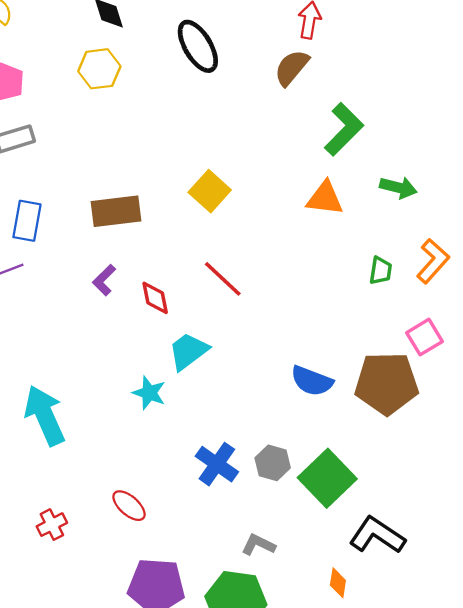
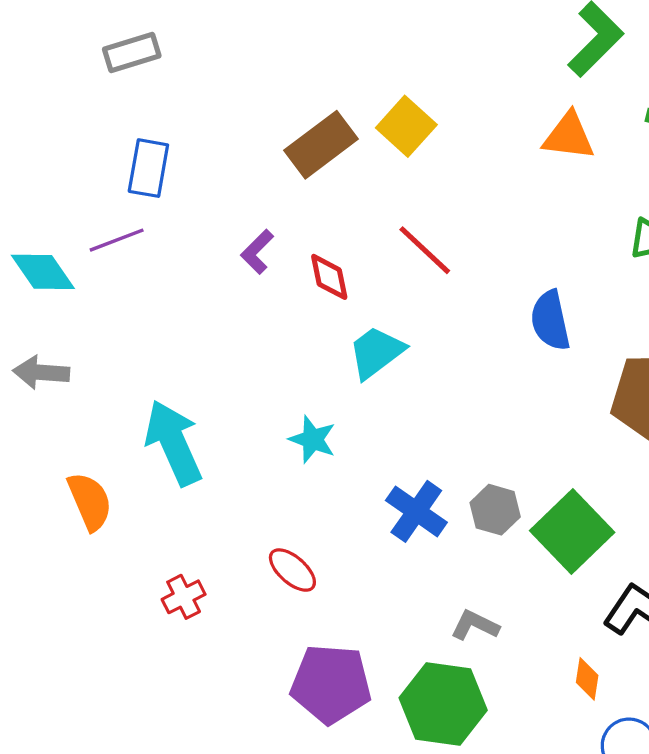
brown rectangle: (116, 211) -> (321, 145), moved, turned -30
blue semicircle: (312, 381) -> (550, 320), moved, turned 57
cyan star: (149, 393) -> (313, 439), moved

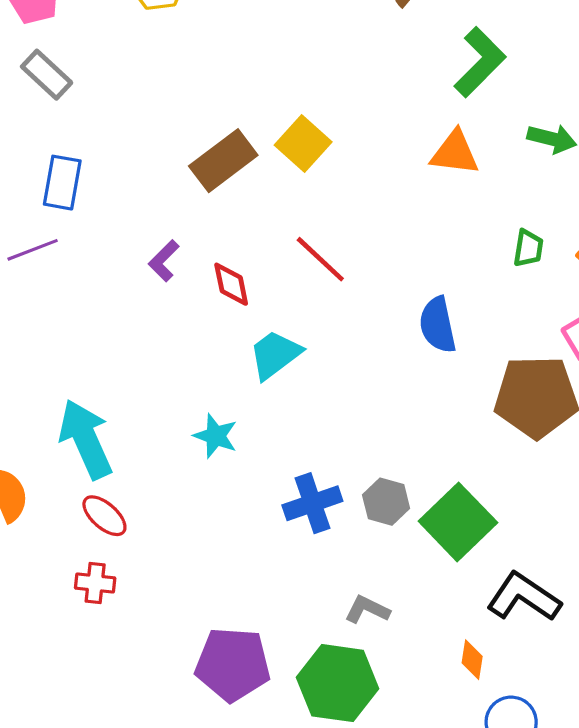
gray rectangle: (132, 53) -> (47, 75), turned 60
blue cross: (416, 511) -> (312, 503), turned 36
red ellipse: (292, 570) -> (104, 516), moved
red cross: (184, 597) -> (95, 583), turned 33

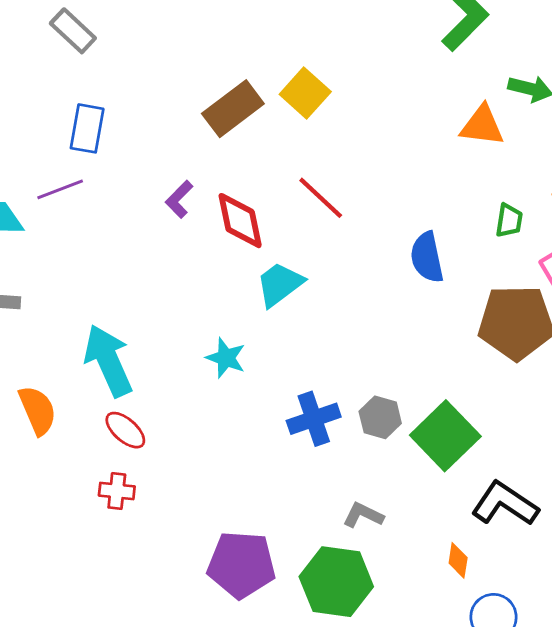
orange triangle: (455, 153) -> (482, 126), moved
green trapezoid: (528, 248) -> (509, 221), moved
red diamond: (231, 284) -> (240, 221), size x1.4

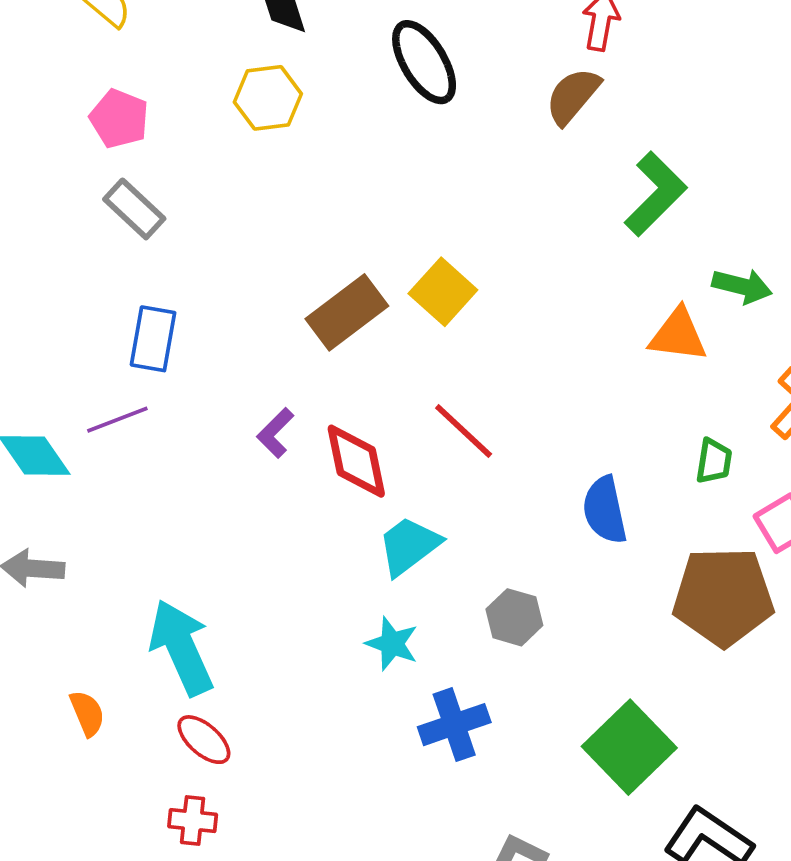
cyan star: (226, 358) -> (392, 644), moved
orange semicircle: (38, 410) -> (87, 713), size x0.7
gray hexagon: (380, 417) -> (514, 617), moved

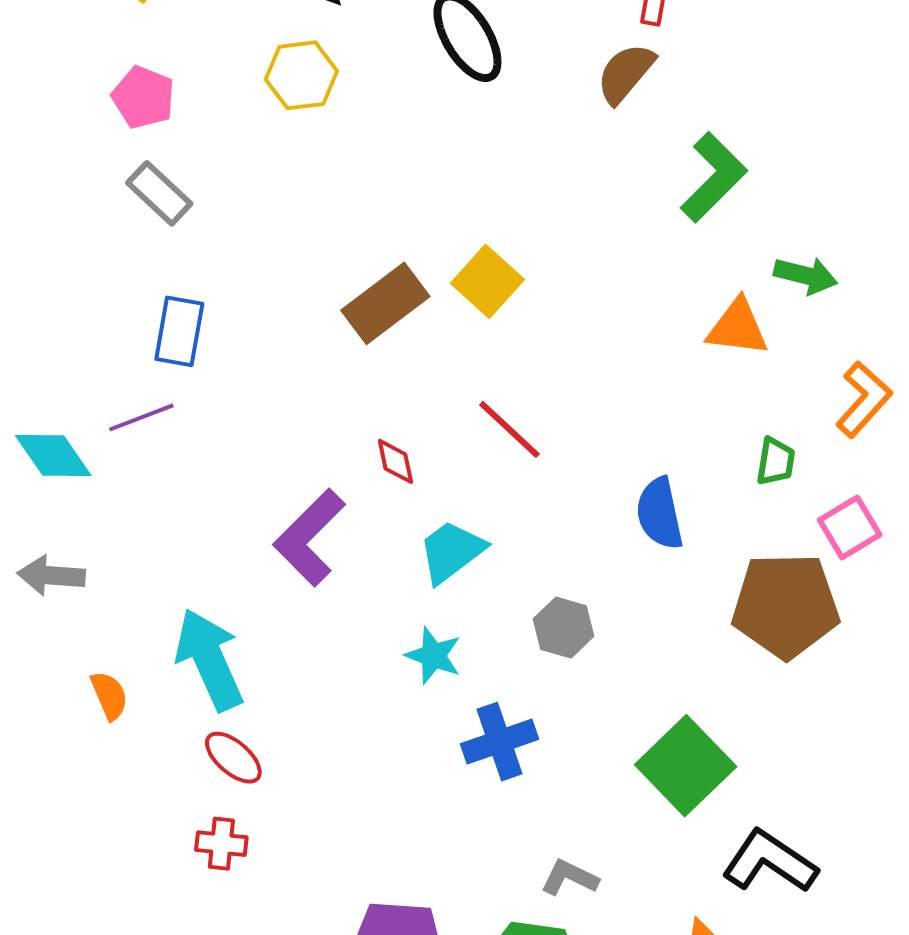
purple L-shape: (275, 433) -> (309, 537), moved, size x1.8
red diamond: (356, 461) -> (395, 461), size x0.6
orange semicircle: (87, 713) -> (109, 696), moved

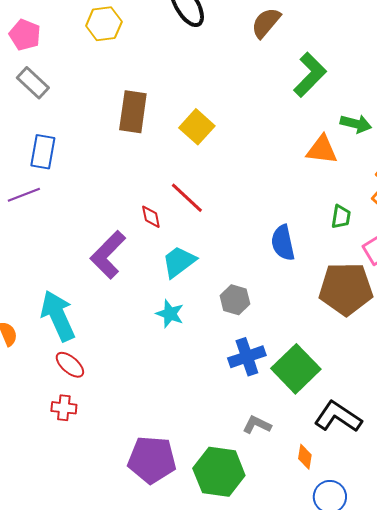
brown rectangle: (385, 303) -> (133, 112), moved, turned -45
red line: (509, 429) -> (187, 198), moved
blue cross: (499, 742) -> (247, 357), moved
gray L-shape: (570, 878) -> (257, 425), moved

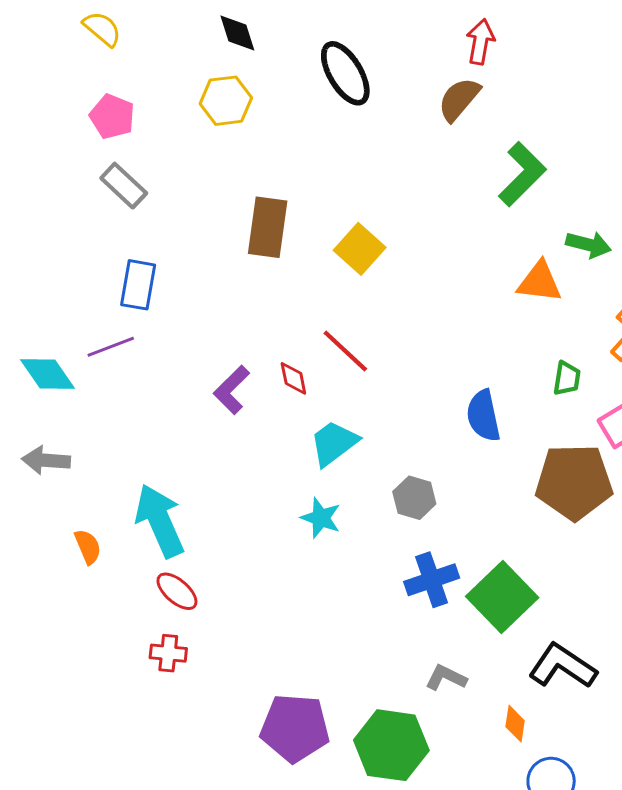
purple L-shape: (108, 255) -> (232, 390), moved, size x0.7

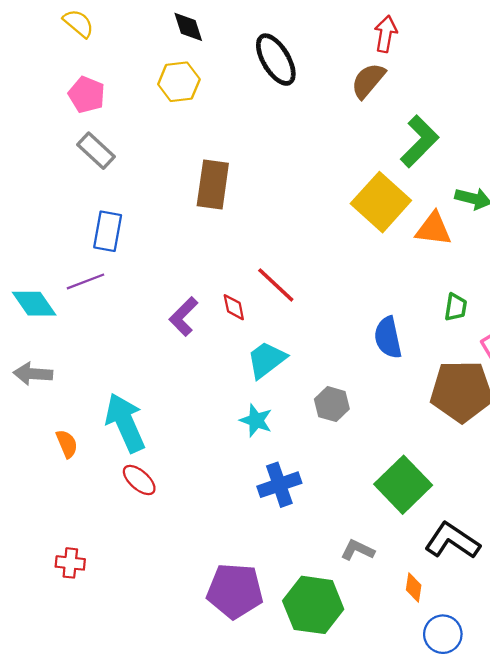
yellow square: (360, 249) -> (381, 202), moved, size x1.4
blue cross: (432, 580) -> (279, 485), moved
red cross: (168, 653) -> (70, 563), moved

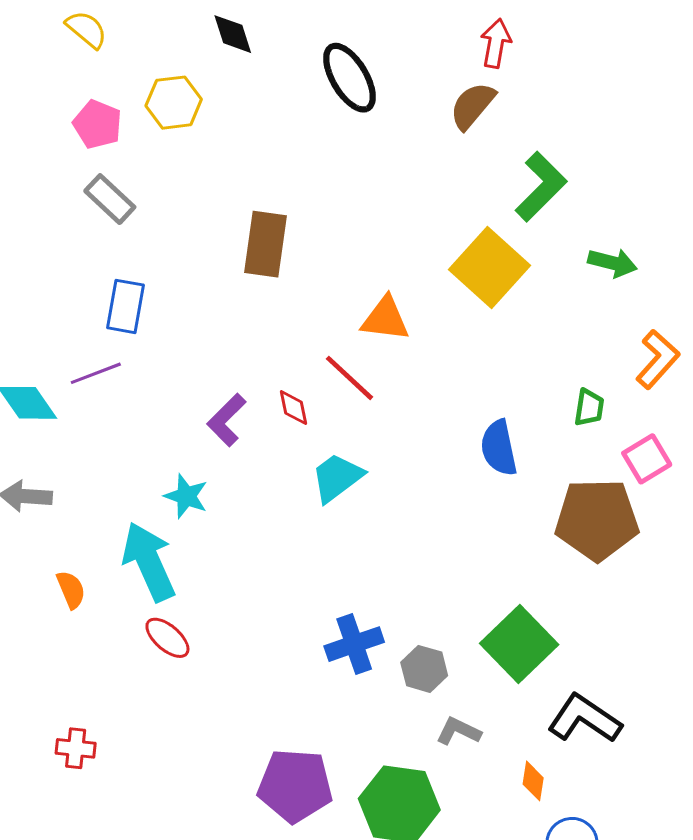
yellow hexagon: (179, 82) -> (174, 103), moved
orange triangle: (433, 229) -> (385, 319), moved
gray hexagon: (332, 404) -> (424, 669), moved
cyan star: (256, 420) -> (186, 496), moved

